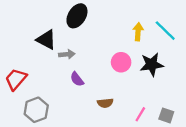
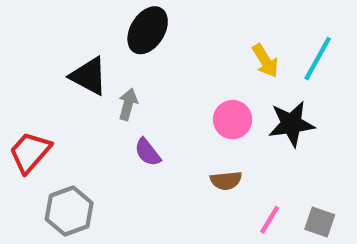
cyan line: (165, 31) -> (318, 59), turned 75
yellow arrow: (138, 32) -> (265, 61), turned 144
gray arrow: (67, 54) -> (128, 104), turned -70
brown semicircle: (105, 103) -> (226, 181), moved

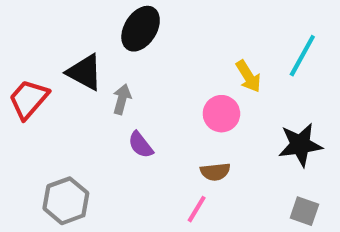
yellow arrow: (265, 61) -> (248, 76), moved
black star: (291, 124) -> (300, 145), moved
red trapezoid: (30, 152) -> (29, 99), moved
pink line: (270, 220) -> (197, 209), moved

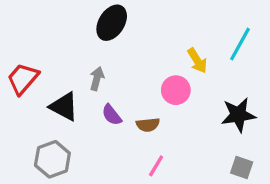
black triangle: (85, 72) -> (64, 107), moved
brown semicircle: (215, 172) -> (148, 125), moved

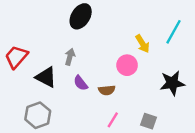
gray square: (242, 167) -> (148, 121), moved

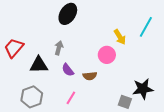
black triangle: (46, 77) -> (39, 65), turned -30
black star: (172, 83) -> (143, 89), moved
pink line: (113, 120) -> (71, 98), moved

